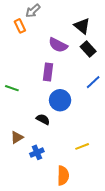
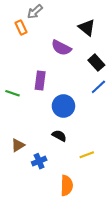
black rectangle: (88, 49) -> (96, 63), moved
purple rectangle: (48, 72) -> (40, 81), moved
black semicircle: (43, 119) -> (59, 136), moved

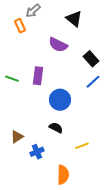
black triangle: (87, 28) -> (74, 19), moved
green line: (13, 93) -> (12, 79), moved

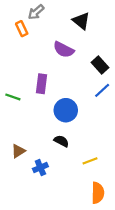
green line: (12, 79) -> (13, 97), moved
orange semicircle: (63, 175) -> (98, 193), moved

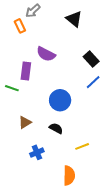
purple semicircle: (64, 50) -> (46, 54), moved
purple rectangle: (42, 84) -> (26, 71), moved
brown triangle: (18, 151) -> (25, 122), moved
orange semicircle: (98, 193) -> (69, 176), moved

